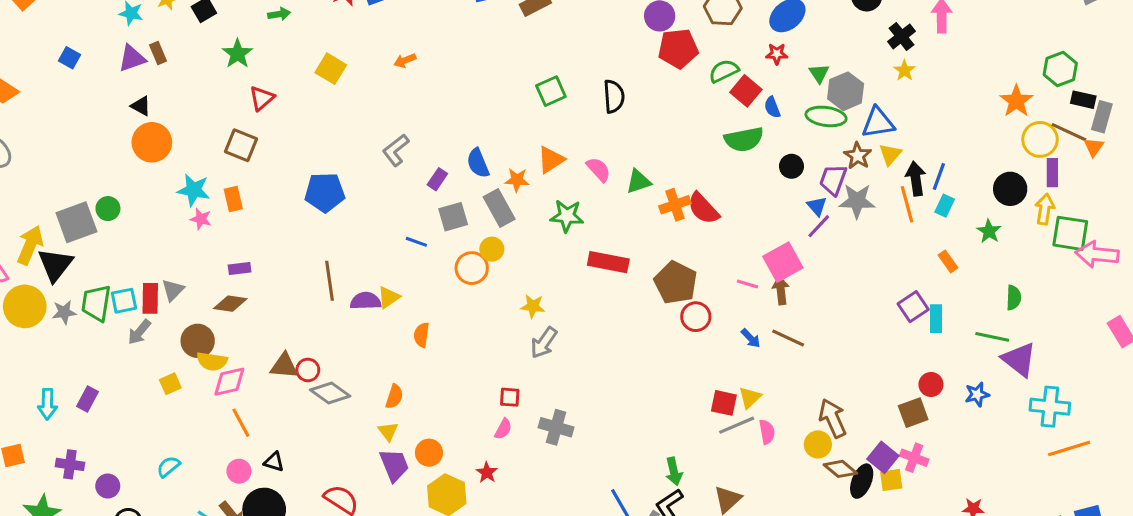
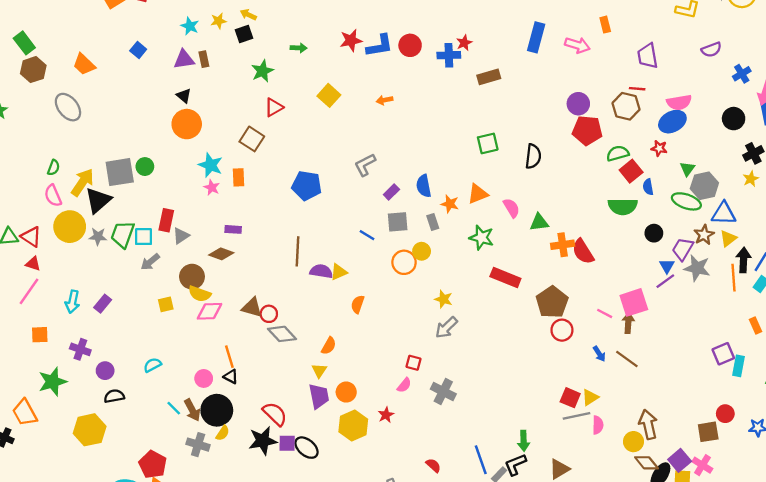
gray rectangle: (499, 208) -> (433, 222), size x0.6
red rectangle: (150, 298) -> (166, 220), moved
orange line: (241, 423) -> (229, 357), moved

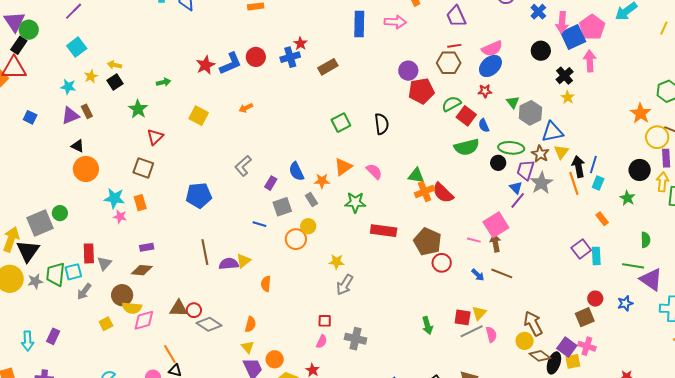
green ellipse: (686, 201) -> (511, 148), moved
green triangle: (539, 222) -> (416, 176), moved, turned 30
gray star: (697, 268) -> (541, 183), turned -30
green arrow: (524, 441) -> (427, 325), moved

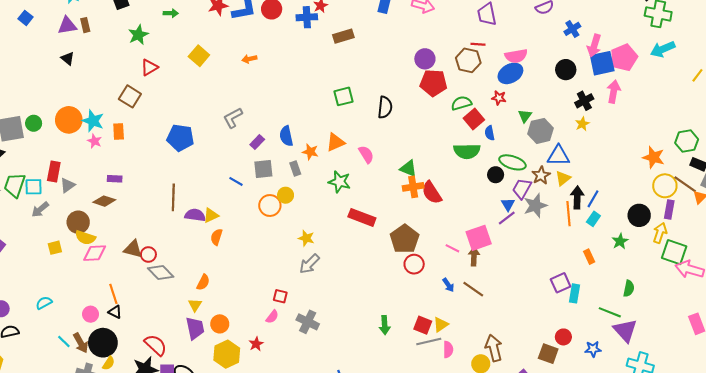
orange star: (641, 113) -> (654, 157), turned -30
orange circle: (86, 169) -> (69, 120), moved
orange semicircle: (266, 284) -> (216, 237), moved
brown square: (585, 317) -> (548, 354), turned 30

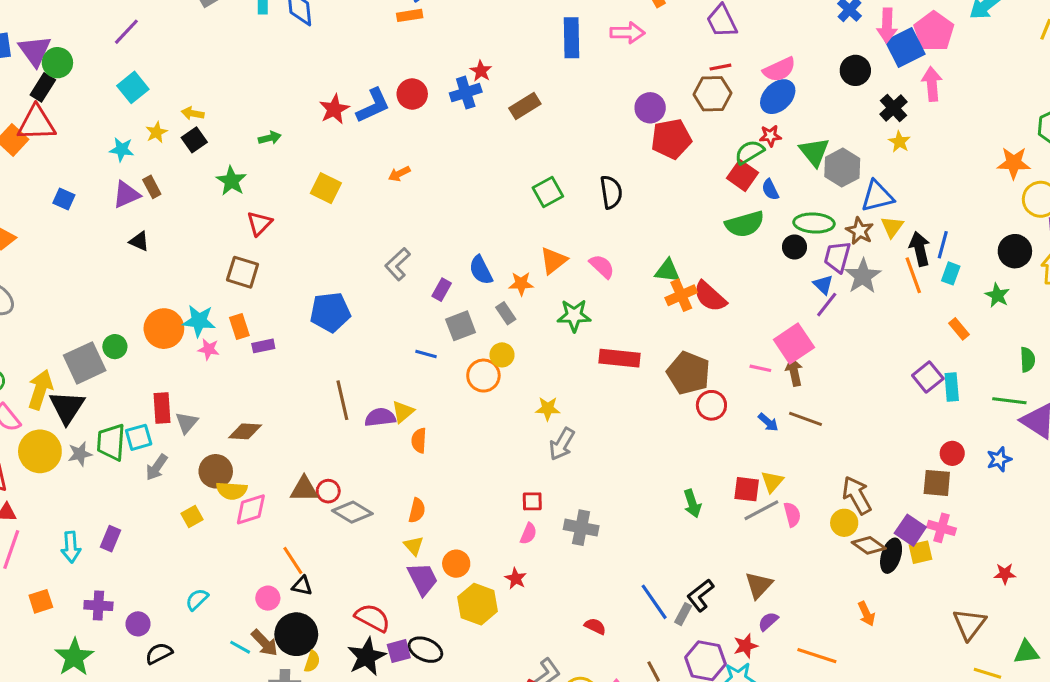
green semicircle: (461, 103) -> (749, 152), moved
green triangle: (525, 116) -> (814, 152), size x1.5
purple rectangle: (115, 179) -> (263, 346), moved

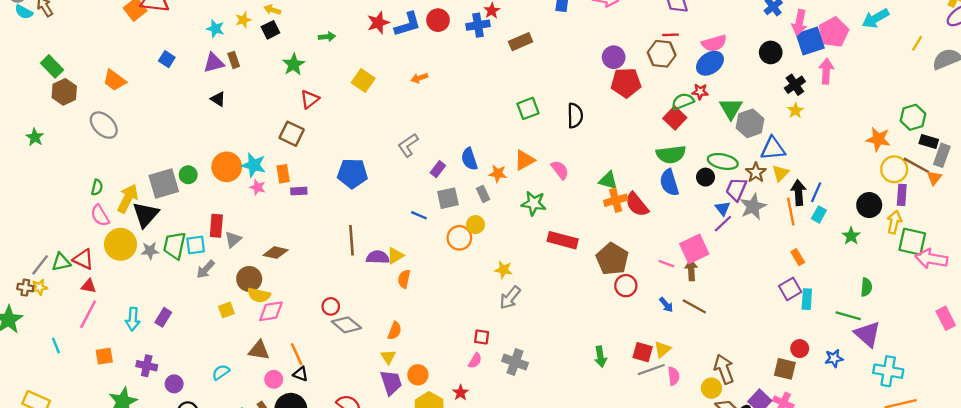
blue semicircle: (770, 190) -> (669, 183), moved, size x1.6
orange rectangle: (959, 329) -> (798, 257), moved
brown triangle: (304, 489) -> (259, 350), moved

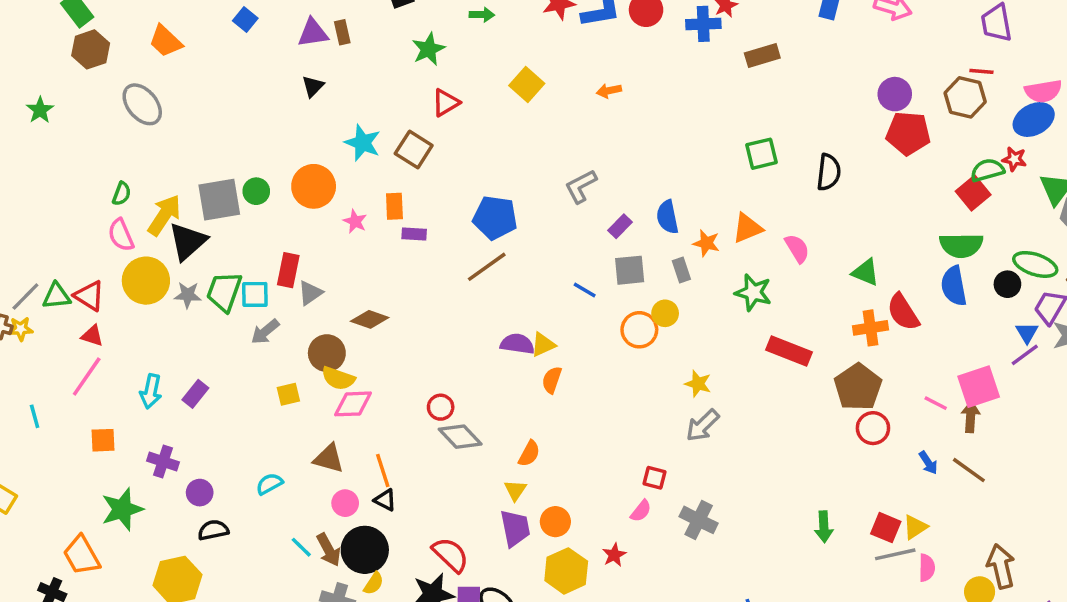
black triangle: (218, 99) -> (313, 86), turned 35
cyan star: (254, 165) -> (363, 143), moved
orange cross: (616, 200) -> (871, 328), moved
brown line: (352, 240) -> (487, 267), moved, turned 52

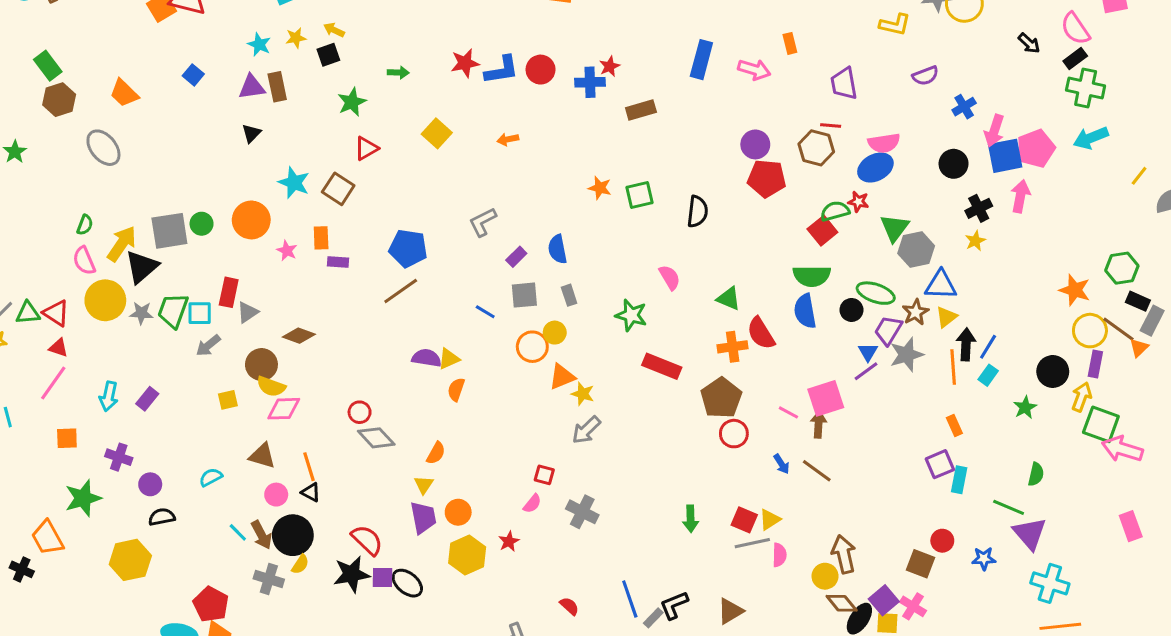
brown rectangle: (342, 32) -> (277, 87), size x1.4
orange triangle: (747, 228) -> (562, 377), moved
orange star: (706, 243) -> (600, 188), moved

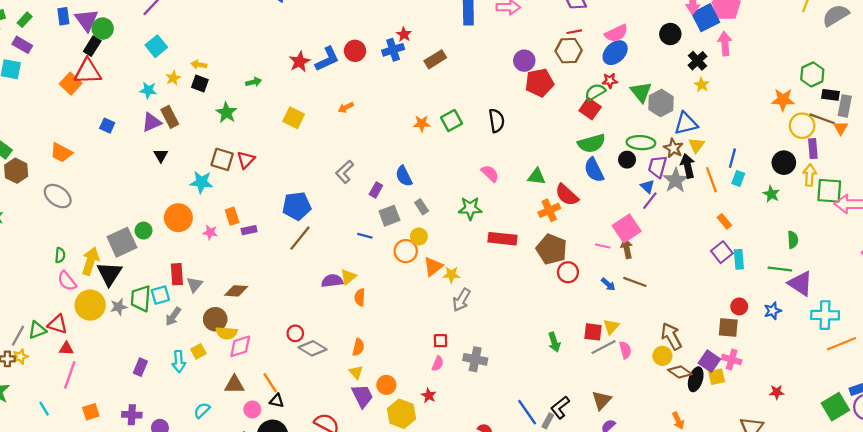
black square: (328, 55) -> (200, 83), turned -35
red triangle: (366, 148) -> (246, 160), moved
brown square: (338, 189) -> (222, 159), moved
black arrow: (966, 344) -> (688, 166), moved
cyan arrow: (109, 396) -> (179, 362), moved

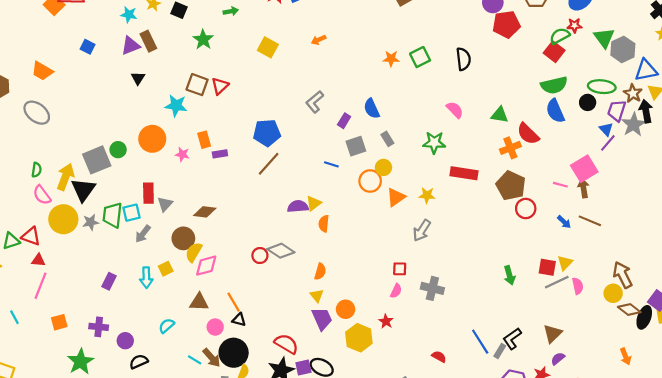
yellow star: (451, 275) -> (427, 195), moved
yellow semicircle: (227, 333) -> (194, 252), turned 114
gray diamond: (312, 348) -> (281, 251), moved

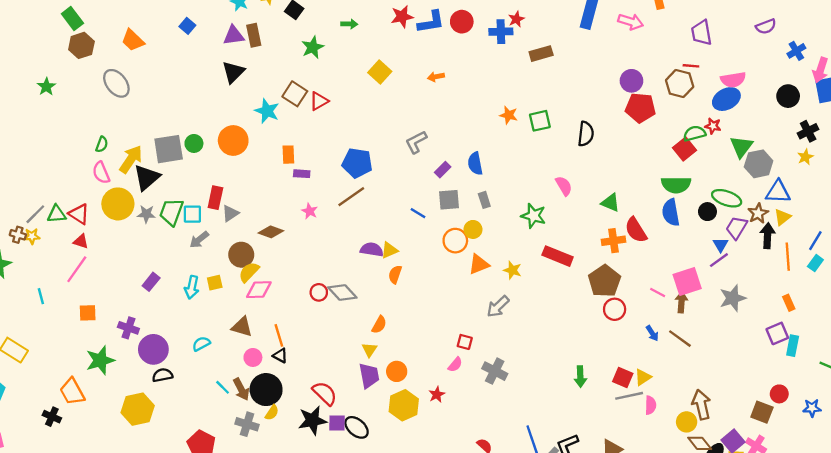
black triangle: (138, 78) -> (233, 72), size x1.5
gray star: (634, 125) -> (733, 298), moved
pink star: (182, 154) -> (310, 211), moved
purple circle: (125, 341) -> (153, 349), size x1.6

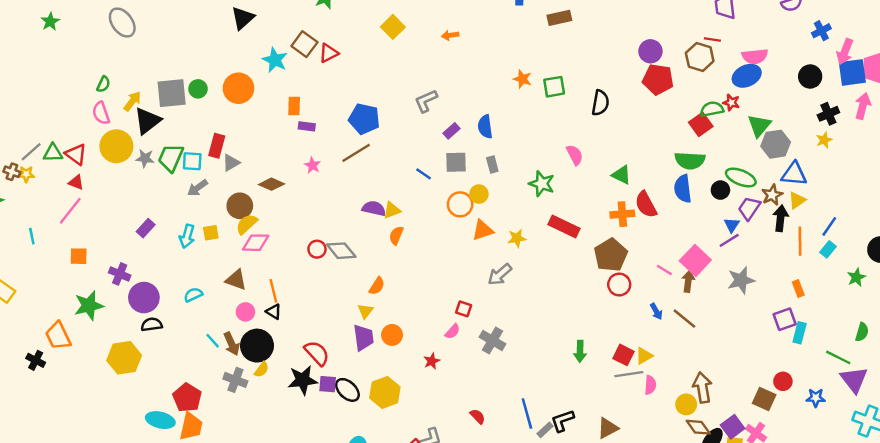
yellow arrow: (131, 159) -> (132, 101), size x0.7
yellow star: (512, 270) -> (517, 238), turned -30
pink square: (687, 281) -> (695, 260), turned -32
yellow hexagon: (404, 405) -> (385, 392), moved

